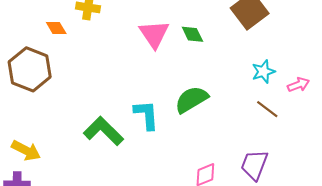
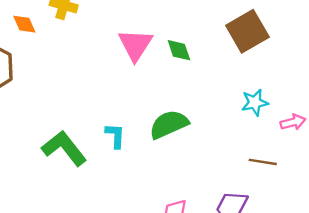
brown line: (267, 109) -> (263, 162), moved, turned -35
cyan L-shape: (146, 115) -> (115, 136), size x0.7

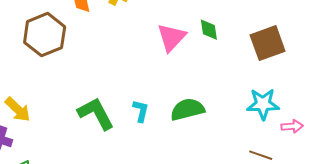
green diamond: (179, 50) -> (209, 30), moved
cyan star: (255, 102) -> (263, 104), size x1.4

